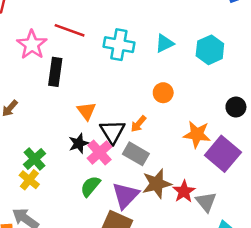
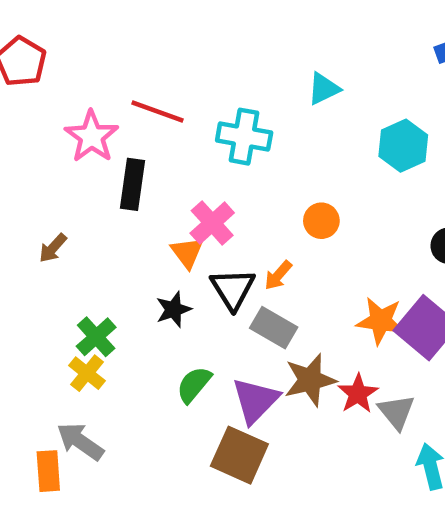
cyan triangle: (164, 43) -> (324, 89), moved
orange star: (197, 134) -> (381, 321), moved
pink cross: (99, 152) -> (212, 223), moved

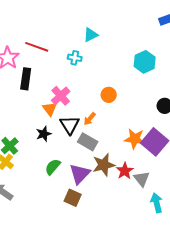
cyan triangle: (324, 89) -> (91, 35), moved
cyan cross: (244, 137) -> (75, 58), size x0.6
brown square: (239, 455) -> (73, 198), size x0.7

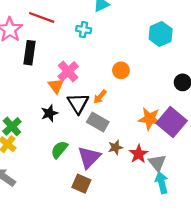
brown star: (104, 165) -> (115, 147), size x0.6
cyan arrow: (157, 203) -> (162, 183), moved

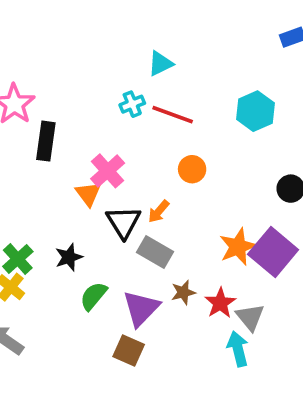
red line: (42, 17) -> (173, 115), moved
cyan cross: (84, 30) -> (132, 104), turned -32
black star: (49, 113) -> (69, 257), moved
orange star: (150, 119) -> (238, 247), turned -30
cyan arrow: (162, 183) -> (238, 349), moved

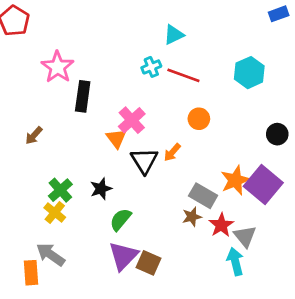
gray rectangle: (155, 252) -> (203, 196), moved
purple triangle: (141, 308) -> (123, 256), moved

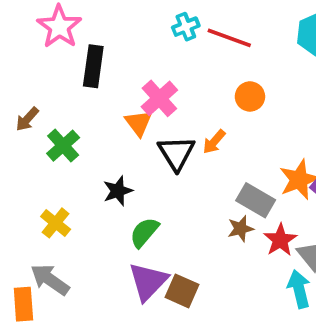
green cross: (60, 190) -> (63, 146), moved

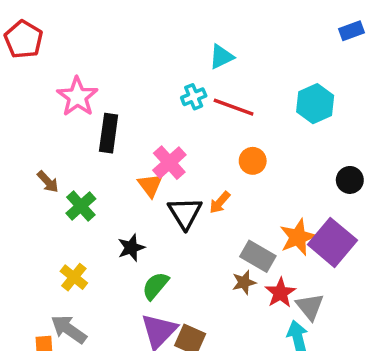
brown arrow: (27, 119) -> (48, 182), turned -85

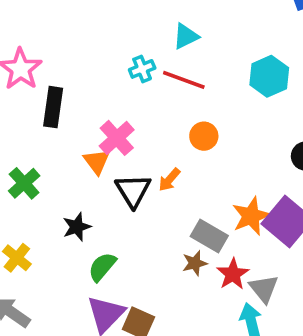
cyan triangle: (221, 57) -> (186, 36), moved

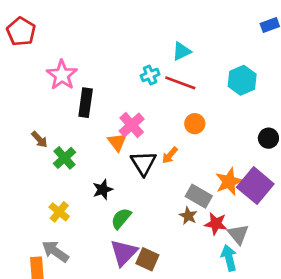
brown star: (195, 263) -> (188, 216), turned -30
red star: (233, 274) -> (216, 224), turned -30

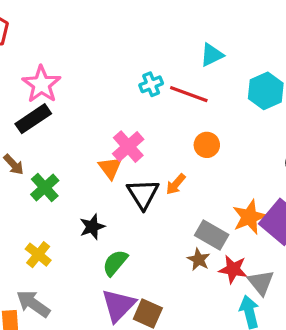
cyan triangle: (182, 51) -> (212, 55), moved
black rectangle: (86, 103) -> (33, 119), moved, turned 48

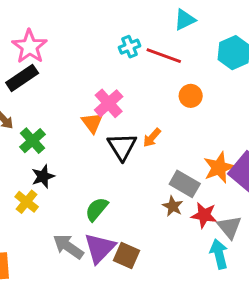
orange circle: (207, 145) -> (191, 96), moved
black star: (92, 227) -> (43, 176), moved
gray arrow: (33, 304) -> (68, 247), moved

